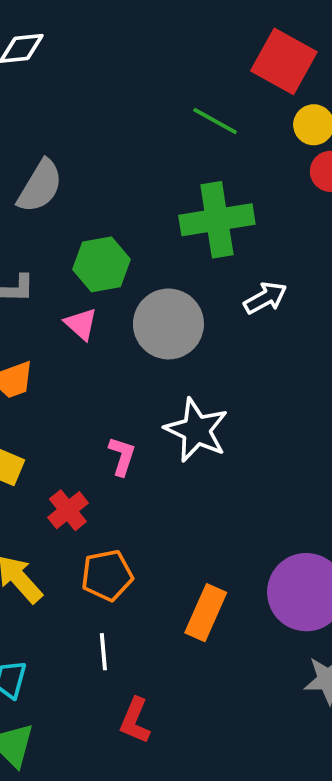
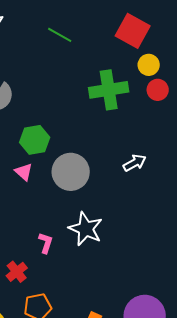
green line: (215, 121) -> (60, 35), moved
green cross: (217, 220) -> (109, 90), moved
white arrow: (265, 298) -> (135, 163), moved

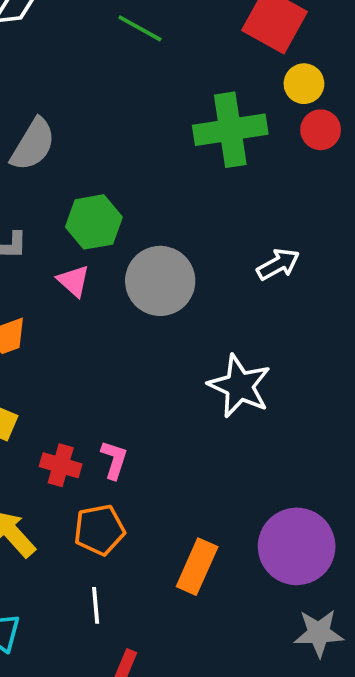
white star: (86, 229) -> (239, 386), moved
pink L-shape: (46, 243) -> (114, 460), moved
red cross: (17, 272) -> (61, 465), turned -35

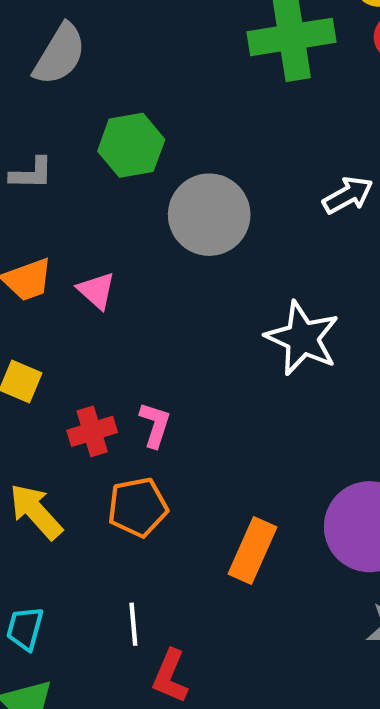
pink triangle: (74, 281) -> (96, 290), moved
red cross: (61, 465) -> (92, 431), turned -33
white line: (96, 605) -> (133, 624), moved

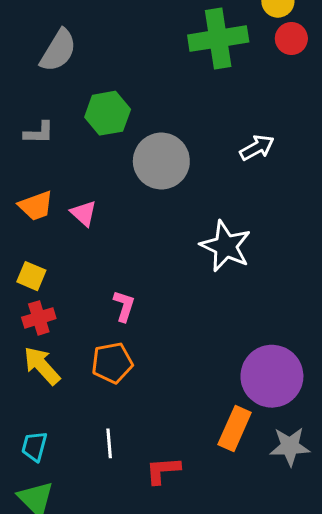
red cross: (92, 431) -> (39, 318), moved
orange rectangle: (252, 551) -> (235, 428), moved
red L-shape: (170, 676) -> (163, 470), moved, turned 63

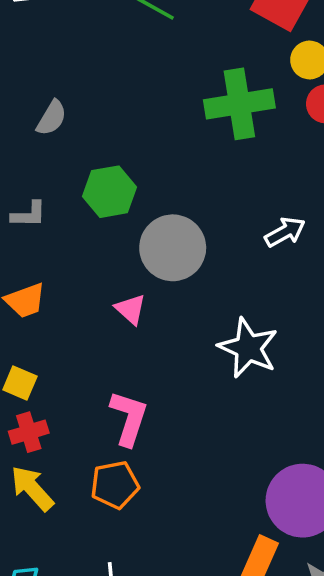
gray semicircle: (58, 50) -> (52, 118), size x0.7
pink triangle: (84, 213) -> (131, 309), moved
pink L-shape: (124, 306) -> (129, 418), size x1.5

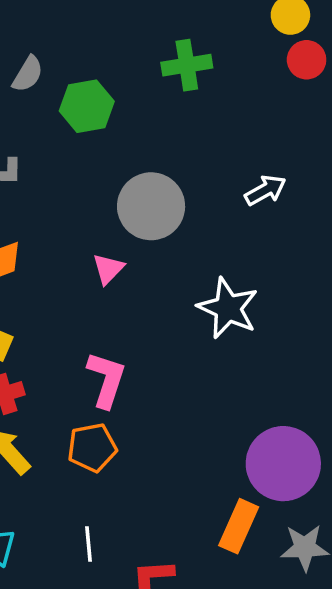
green cross: (239, 104) -> (187, 65), moved, size x0.7
green hexagon: (109, 192) -> (87, 106), moved
pink triangle: (131, 309) -> (108, 269), turned 32

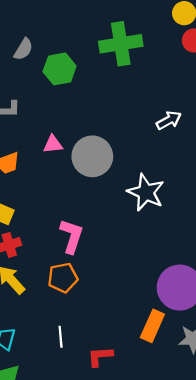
green cross: (187, 65) -> (121, 44), size x1.4
gray circle: (151, 206) -> (92, 156), moved
pink triangle: (108, 269) -> (53, 144), moved, turned 40

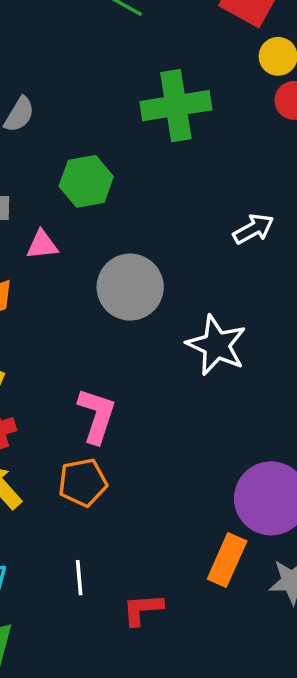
green hexagon: (60, 69) -> (86, 181), moved
pink triangle: (53, 144) -> (42, 245), moved

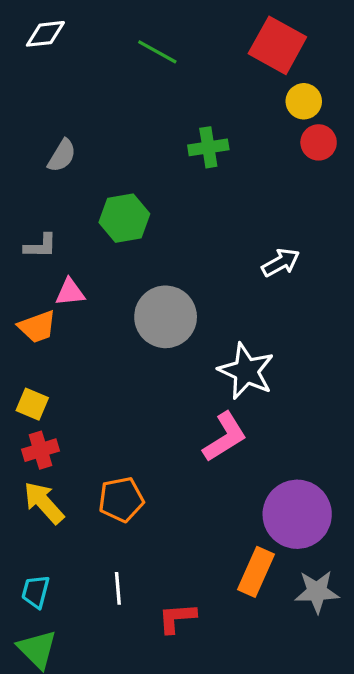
green cross: (176, 106) -> (208, 147), size x0.6
pink triangle: (42, 245) -> (70, 292), moved
pink L-shape: (97, 416) -> (225, 437), moved, turned 40

